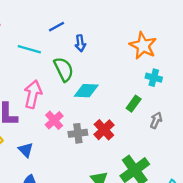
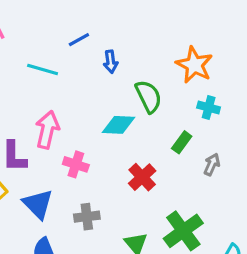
green semicircle: (64, 69) -> (149, 96), moved
pink cross: (54, 120) -> (76, 164), turned -30
gray cross: (78, 133) -> (87, 217), moved
blue triangle: (26, 150) -> (38, 204), size x1.5

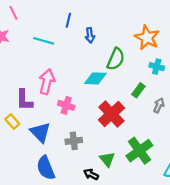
blue line: (79, 40) -> (68, 20), turned -48
green semicircle: (149, 96) -> (116, 59), turned 50
red cross: (142, 177) -> (111, 114), size x1.4

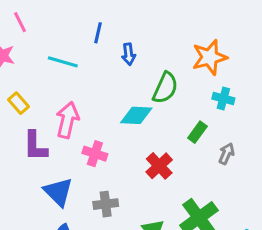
orange star: (147, 38) -> (210, 57), turned 30
red cross: (111, 114) -> (159, 166), size x0.7
yellow rectangle: (12, 122) -> (19, 103), moved

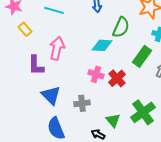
yellow rectangle: (19, 103) -> (25, 29), moved
green rectangle: (197, 132) -> (142, 56), size x1.5
pink cross: (95, 154) -> (96, 74), moved

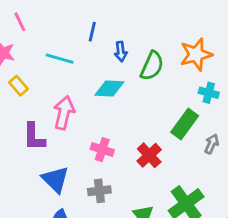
green semicircle: (121, 27) -> (152, 66), moved
cyan diamond: (102, 45) -> (109, 88), moved
pink cross: (96, 74) -> (102, 150), moved

